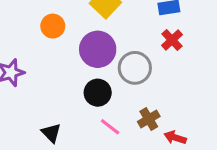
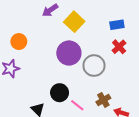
orange circle: (53, 26) -> (19, 42), moved
black circle: (98, 93) -> (60, 93), moved

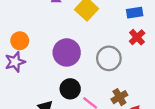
orange circle: (19, 42) -> (20, 41), moved
purple circle: (69, 53) -> (67, 52), moved

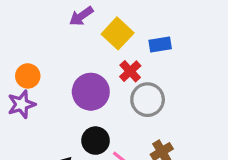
blue rectangle: (135, 13) -> (160, 44), moved
red cross: (137, 37) -> (130, 71), moved

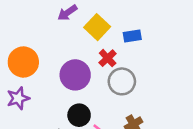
orange circle: (28, 76) -> (23, 62), size x1.5
purple star: (21, 104) -> (18, 98), moved

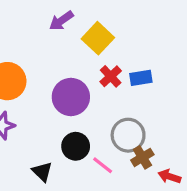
blue rectangle: (132, 36) -> (141, 78), moved
gray circle: (122, 81) -> (128, 135), moved

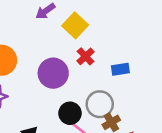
blue rectangle: (141, 78) -> (120, 69), moved
black circle: (76, 146) -> (70, 113), moved

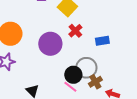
black circle: (70, 113) -> (73, 75), moved

